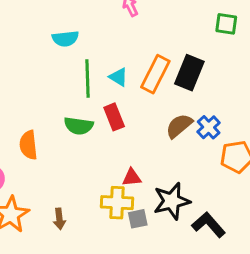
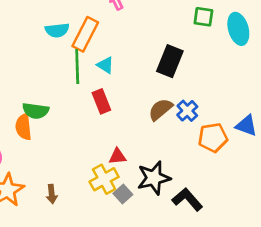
orange rectangle: (155, 74) -> (85, 34), moved
green semicircle: (79, 126) -> (36, 111), moved
yellow cross: (117, 203) -> (104, 179), turned -32
gray square: (138, 219) -> (123, 194), turned -30

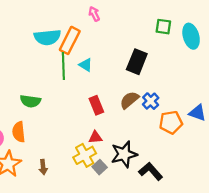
cyan semicircle: (57, 30) -> (47, 37), size x1.4
red rectangle: (101, 101) -> (96, 105), moved
orange semicircle: (24, 127) -> (19, 132), moved

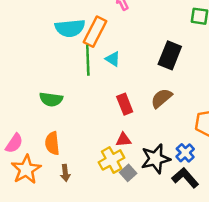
blue cross: (151, 101) -> (185, 153), moved
orange semicircle: (19, 132) -> (52, 143), moved

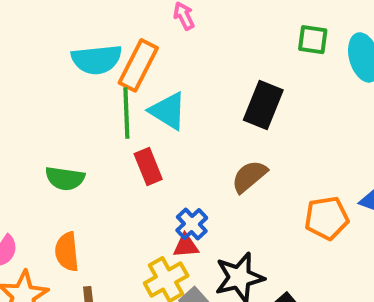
cyan triangle: (113, 59) -> (168, 111), size x1.5
red rectangle: (125, 104) -> (148, 167), moved
blue cross: (185, 153) -> (192, 224), moved

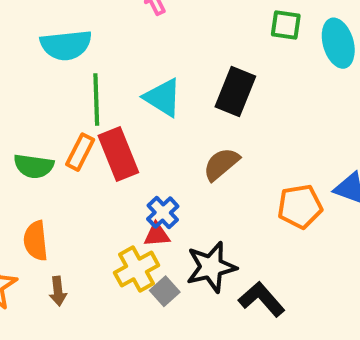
orange rectangle: (138, 65) -> (80, 152), moved, size x0.7
cyan triangle: (168, 111) -> (163, 98), moved
red rectangle: (148, 167) -> (118, 154), size x1.4

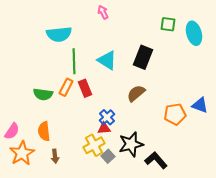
red rectangle: (118, 154) -> (85, 88), size x0.7

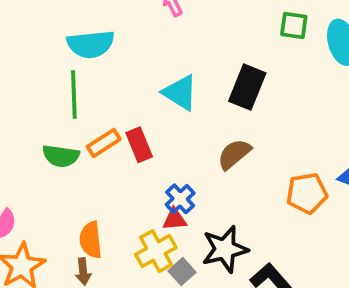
green line: (74, 61) -> (74, 94), moved
orange rectangle: (66, 87) -> (104, 143), turned 30
orange semicircle: (44, 131) -> (91, 240), moved

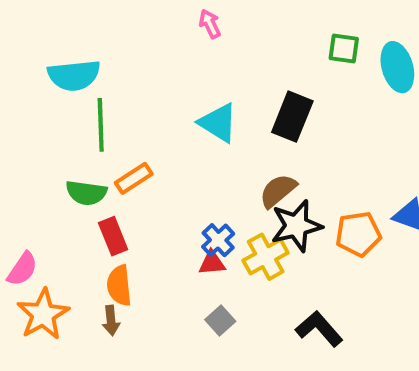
cyan semicircle: (91, 44) -> (74, 75), moved
red rectangle: (139, 145) -> (113, 236), moved
black star: (225, 249) -> (296, 226), moved
yellow cross: (156, 251) -> (266, 257), moved

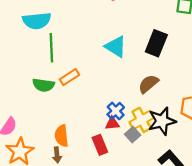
black star: (296, 226) -> (162, 121), moved
red rectangle: (113, 236) -> (100, 145), moved
gray square: (220, 321) -> (133, 135), moved

